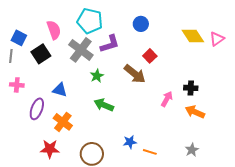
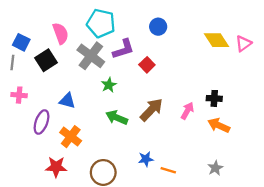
red square: (150, 56) -> (147, 65), moved
brown arrow: (135, 74) -> (151, 110), moved, turned -85

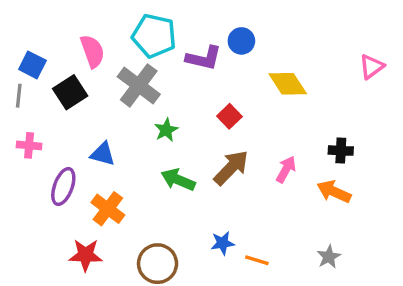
yellow diamond: (216, 40) -> (288, 84), moved
purple L-shape: (123, 49) -> (204, 58), moved, turned 30
red square: (147, 65) -> (229, 116), moved
black cross: (214, 98) -> (341, 151), moved

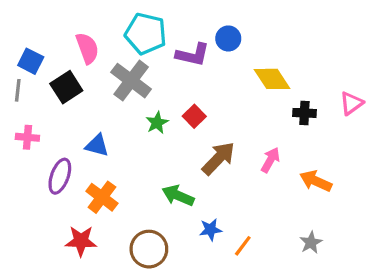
pink triangle: (372, 67) -> (351, 103), moved
red square: (229, 116) -> (194, 116), moved
black cross: (341, 151) -> (304, 113), moved
green arrow: (178, 180) -> (178, 196), moved
orange line: (257, 260) -> (243, 246), turned -70

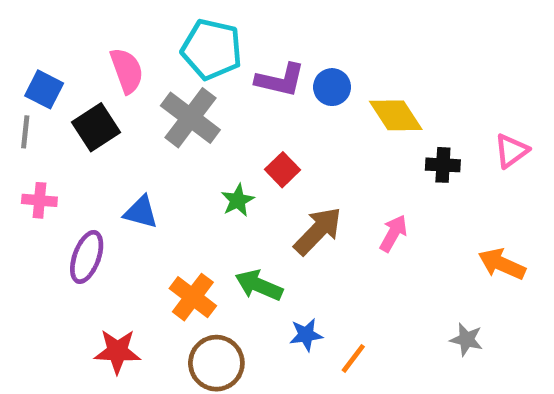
blue circle: (228, 38) -> (332, 87), moved
green star: (157, 123) -> (238, 200), moved
orange arrow: (316, 181) -> (502, 264), moved
orange cross: (102, 197) -> (193, 297), moved
gray star: (311, 243) -> (466, 340), moved, turned -30

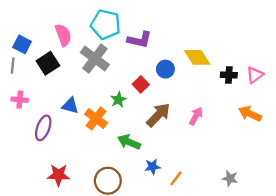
blue circle: (332, 87) -> (165, 69), moved
black cross: (443, 165) -> (229, 75), moved
orange arrow: (502, 264) -> (250, 114), moved
orange cross: (193, 297) -> (96, 118), moved
gray star: (466, 340) -> (230, 178), moved

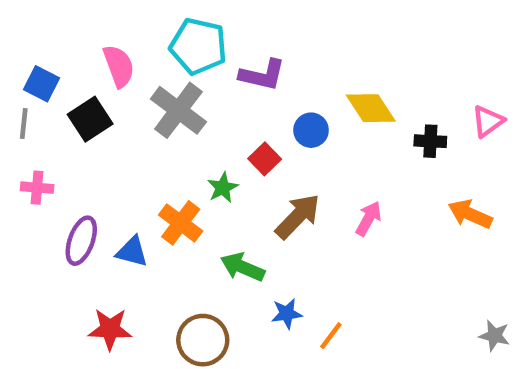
pink triangle: (255, 75) -> (488, 121), moved
blue triangle: (70, 106) -> (132, 252), moved
gray star: (230, 178) -> (494, 336), moved

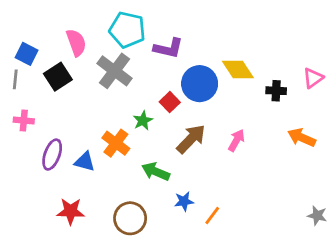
blue circle: (311, 130) -> (200, 84), size x1.6

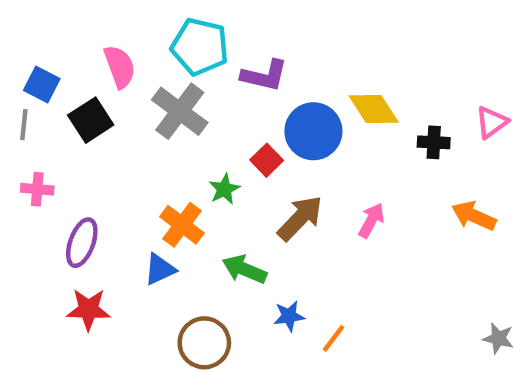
blue triangle: (85, 162) -> (160, 269), moved, turned -40
red star: (71, 211) -> (88, 309), moved

